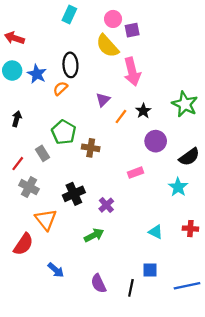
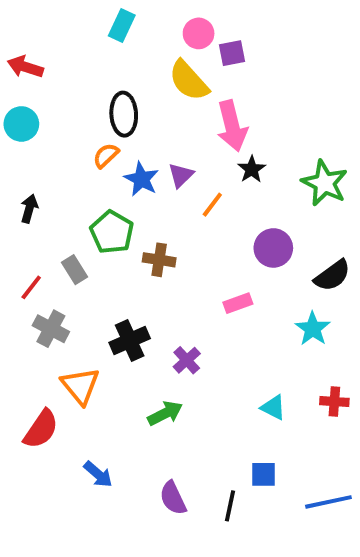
blue star: (37, 74) -> (141, 179), moved
black star: (143, 111) -> (252, 169), moved

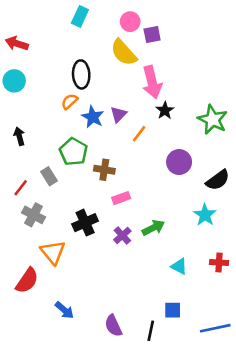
black arrow: (29, 209) -> (19, 136), turned -30
pink rectangle: (238, 303) -> (121, 198), moved
green arrow: (165, 413) -> (153, 228), moved

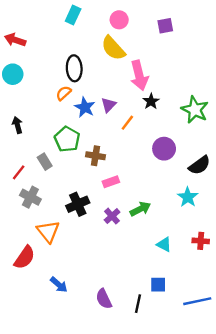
purple square: (152, 34) -> (165, 26), moved

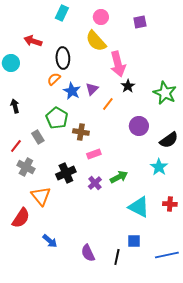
red arrow: (15, 40) -> (33, 41), moved
cyan triangle: (164, 244) -> (139, 207), size x1.6

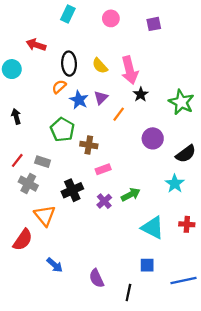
yellow semicircle: (96, 41) -> (100, 66), moved, size x0.7
gray rectangle: (38, 137) -> (43, 162), moved, turned -40
black line: (117, 257) -> (128, 293), moved

